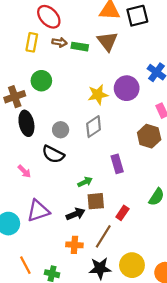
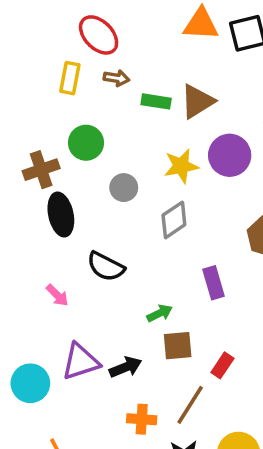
brown triangle: (107, 41) -> (197, 101), moved, turned 35
green rectangle: (80, 47) -> (156, 101), moved
gray circle: (61, 130) -> (124, 188), moved
black arrow: (75, 214) -> (126, 367), moved

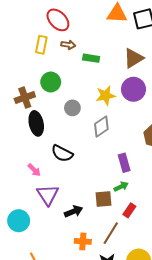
brown triangle: (197, 101) -> (133, 58), moved
green arrow: (160, 313) -> (121, 187), moved
purple triangle: (81, 362) -> (48, 195), moved, turned -45

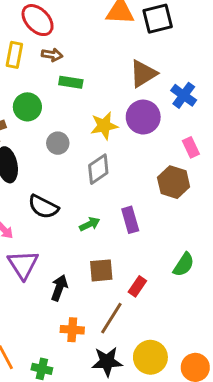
green rectangle: (91, 58) -> (71, 82), moved
green arrow: (121, 187) -> (90, 224), moved
black arrow: (73, 211) -> (59, 288), turned -48

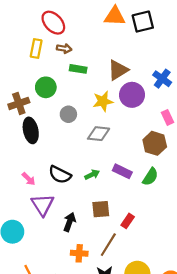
brown triangle: (143, 74) -> (118, 70), moved
gray diamond: (98, 169) -> (99, 134), turned 40
black semicircle: (43, 207) -> (60, 175), moved
purple rectangle: (130, 220) -> (122, 171), turned -48
green semicircle: (184, 265) -> (150, 177), moved

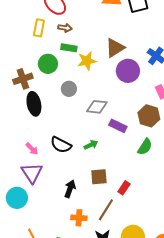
green rectangle: (78, 69) -> (69, 48), moved
yellow star: (103, 101) -> (87, 61), moved
purple rectangle: (122, 171) -> (118, 126), moved
purple triangle: (43, 205) -> (32, 173), moved

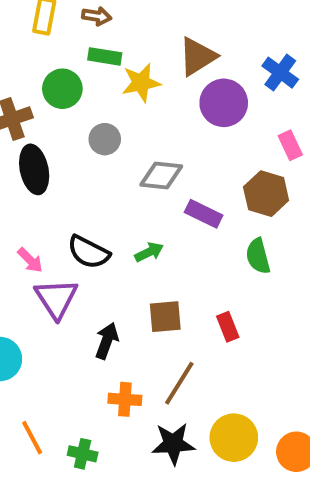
green semicircle: (145, 147) -> (258, 256), turned 132
purple triangle: (32, 173) -> (56, 298), moved
red rectangle: (124, 188) -> (228, 327), moved, turned -56

